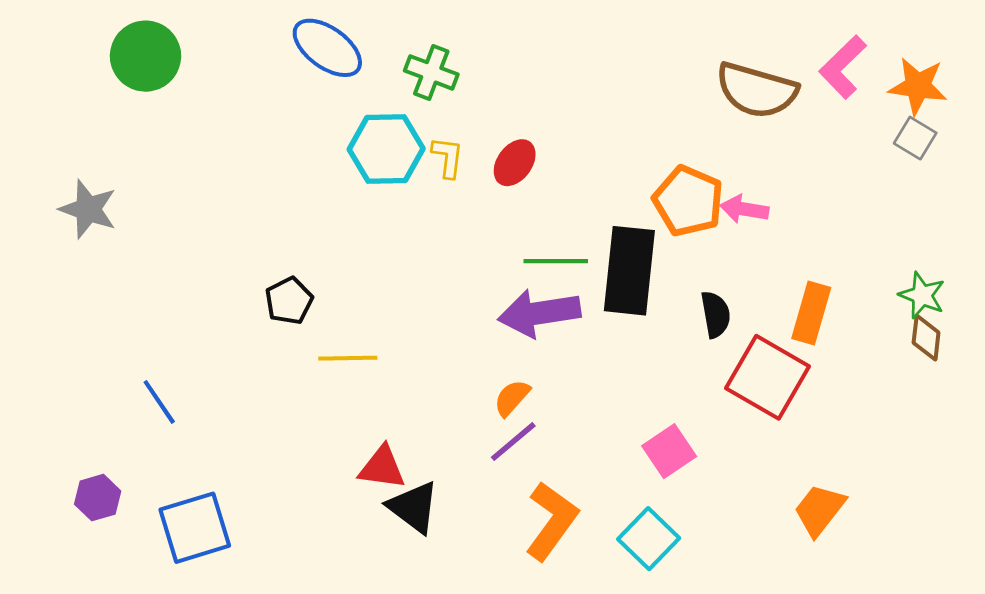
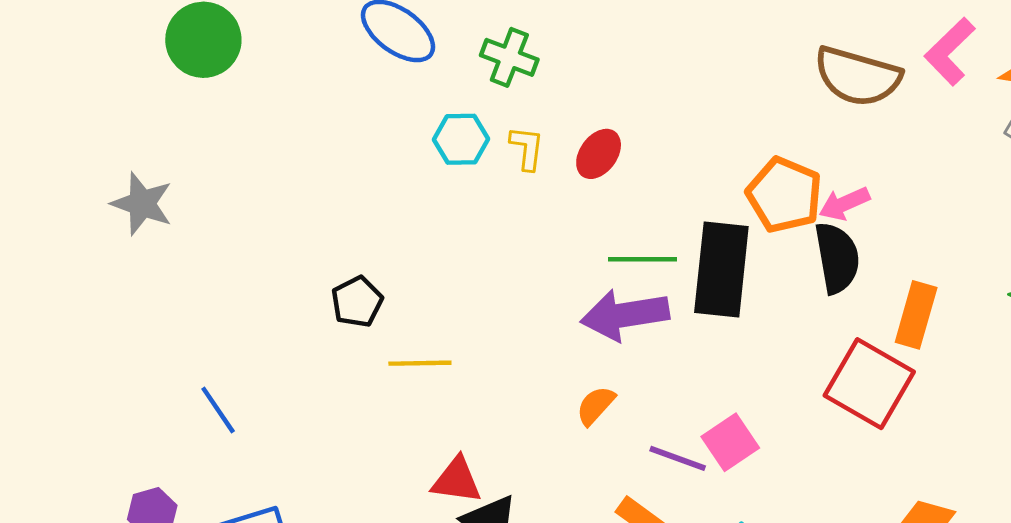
cyan hexagon: (386, 149) -> (461, 139), size x0.7
pink arrow: (744, 209) -> (844, 204), turned -33
black semicircle: (716, 314) -> (837, 258), moved, size x1.4
purple line: (513, 442) -> (678, 458), moved, turned 60
pink square: (669, 451) -> (730, 442), moved

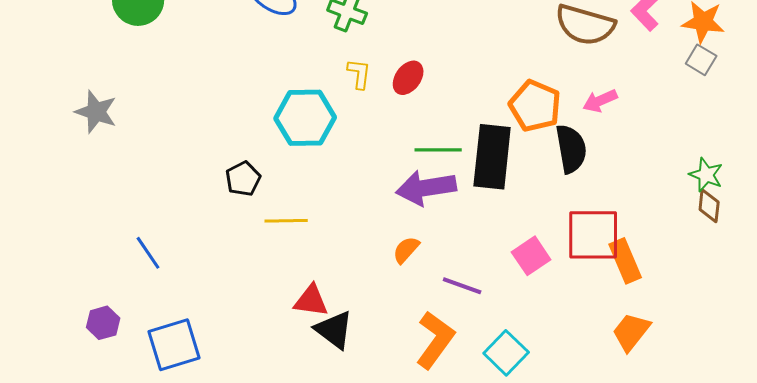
cyan hexagon: (461, 139) -> (305, 118), moved, size x1.6
pink arrow: (844, 204) -> (600, 101), moved
orange rectangle: (916, 315) -> (625, 261), moved, turned -39
red square: (869, 384) -> (593, 235), turned -30
pink square: (730, 442) -> (531, 256), moved

